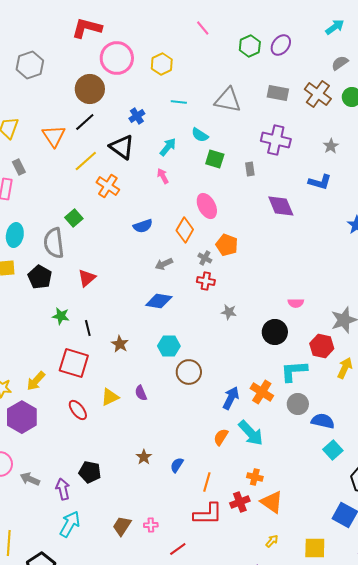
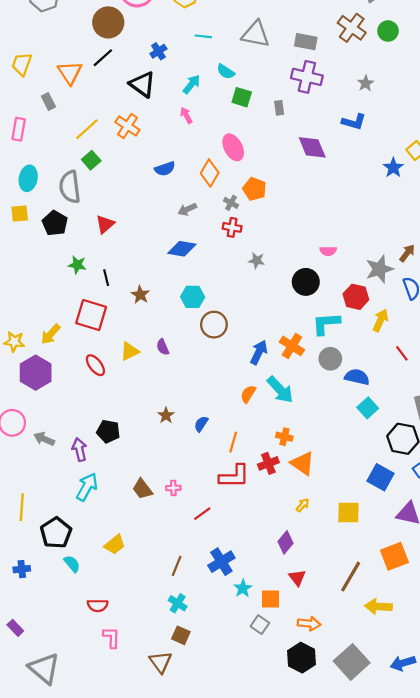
gray rectangle: (278, 93) -> (306, 42), moved
yellow line: (86, 161) -> (87, 129), moved
gray rectangle: (19, 167) -> (48, 101), moved
brown trapezoid: (122, 526) -> (142, 489), turned -70

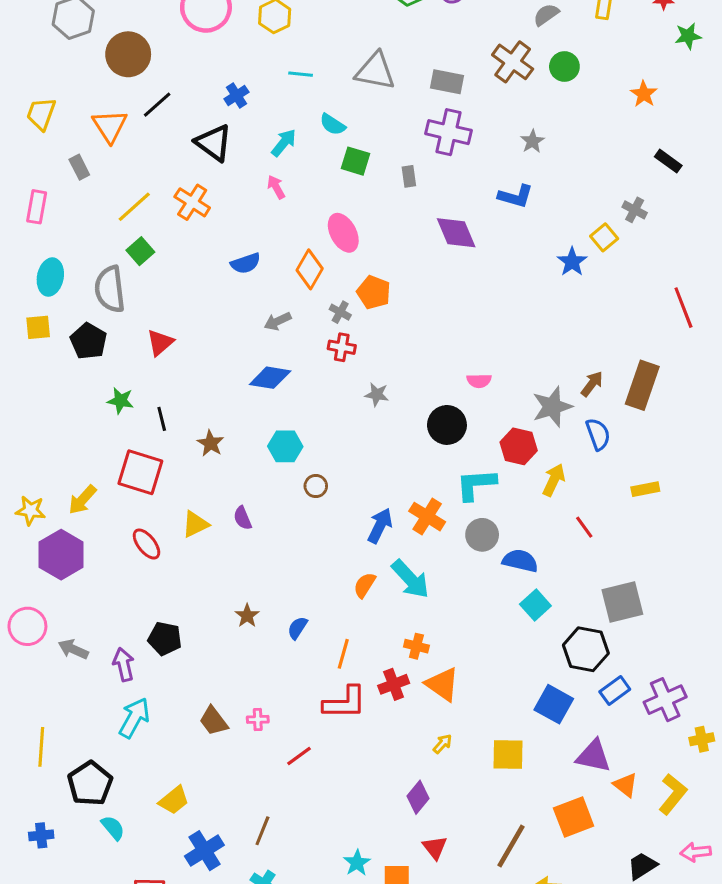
brown circle: (108, 22) -> (128, 54), moved
brown circle: (214, 325) -> (316, 486), size x0.6
blue cross: (221, 562) -> (204, 851), moved

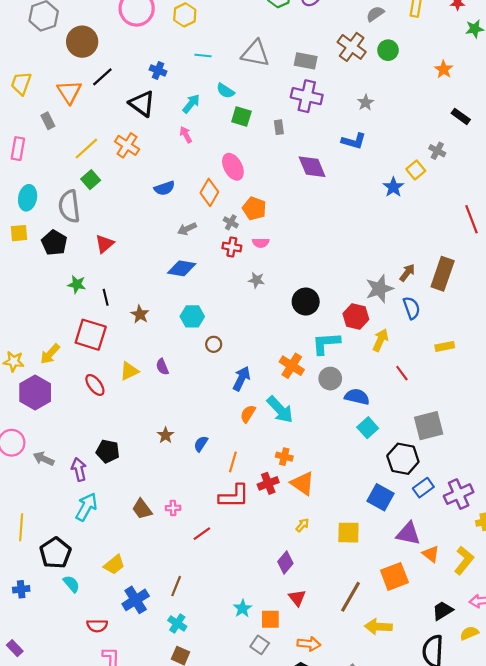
blue cross: (236, 95) -> (158, 70), turned -35
pink semicircle: (479, 381) -> (261, 243), moved
blue arrow: (380, 526) -> (241, 379), moved

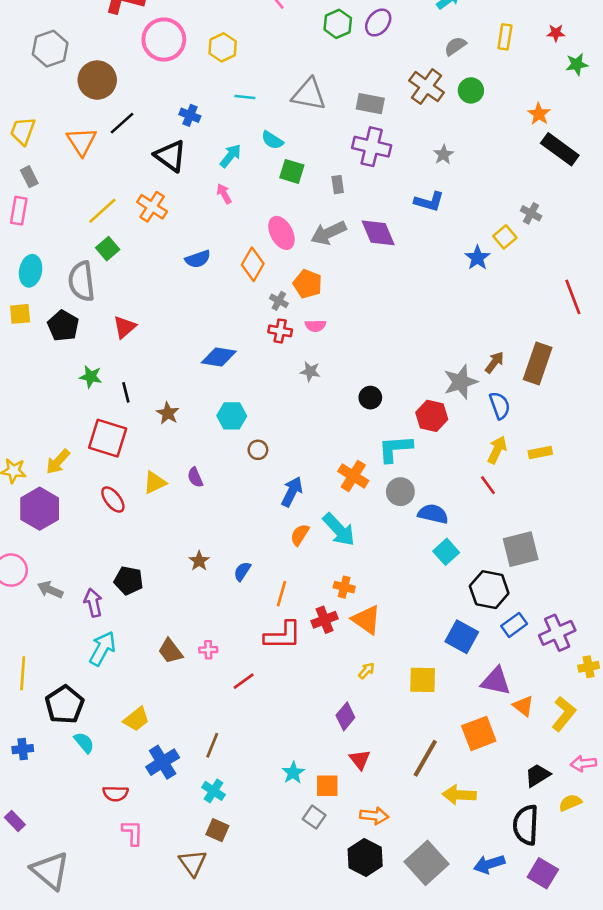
black rectangle: (461, 116) -> (560, 149), moved, size x1.6
gray rectangle: (48, 121) -> (29, 177), moved
gray arrow: (187, 229) -> (328, 233), moved, size x1.5
black circle: (306, 302) -> (370, 398), size x0.7
yellow arrow: (381, 340) -> (497, 450), moved

